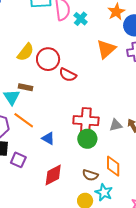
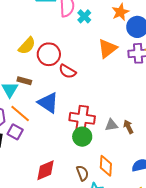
blue triangle: (48, 138) -> (48, 103), moved, size x1.6
purple square: (18, 160) -> (15, 132), moved
brown semicircle: (90, 175) -> (82, 173), turned -133

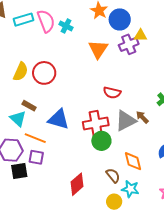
red semicircle: (67, 71) -> (112, 93), moved
brown rectangle: (24, 81) -> (29, 106), turned 32
gray triangle: (111, 125) -> (126, 121), size x1.6

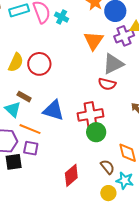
gray triangle: (126, 121) -> (113, 64), moved

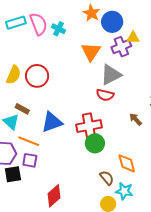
blue triangle: (53, 110) -> (52, 122), turned -35
red diamond: (71, 175) -> (54, 196), moved

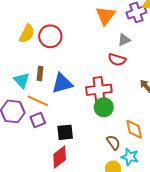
gray triangle: (111, 75) -> (124, 40), size x0.6
brown rectangle: (22, 109) -> (40, 74), moved, turned 64
purple square: (30, 160) -> (38, 120), turned -35
black square: (13, 174) -> (65, 132), moved

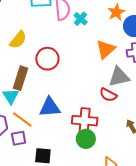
yellow semicircle: (27, 34) -> (18, 40), moved
gray triangle: (124, 40) -> (119, 77), size x1.6
brown rectangle: (40, 74) -> (20, 78), moved, size x1.6

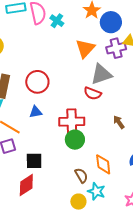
red circle: (47, 59) -> (37, 82), moved
blue triangle: (50, 107) -> (36, 112), size x0.6

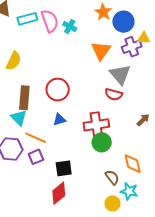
gray triangle: (101, 74) -> (120, 74), turned -45
brown arrow: (119, 122) -> (143, 120), turned 88

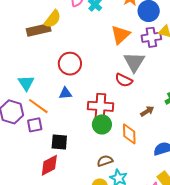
yellow semicircle: (14, 61) -> (53, 19), moved
brown rectangle: (24, 98) -> (39, 30), moved, turned 60
orange diamond: (133, 164) -> (129, 134), moved
brown semicircle: (112, 177) -> (105, 161), turned -84

